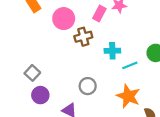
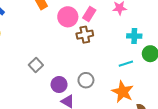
pink rectangle: (99, 14) -> (89, 14), moved
cyan cross: (112, 51) -> (134, 36), moved
purple circle: (40, 95) -> (59, 85), moved

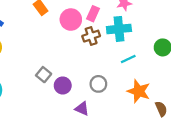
cyan cross: (134, 36) -> (119, 29), moved, size x1.5
cyan line: (126, 64) -> (128, 59), moved
purple circle: (59, 85) -> (63, 85), moved

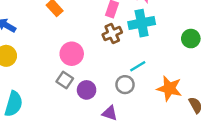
pink circle: (71, 20) -> (72, 54), moved
cyan line: (128, 59) -> (138, 66), moved

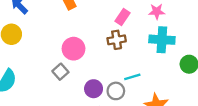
cyan cross: (142, 23) -> (162, 40), moved
purple circle: (87, 90) -> (94, 89), moved

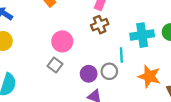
cyan cross: (162, 40) -> (142, 35), moved
cyan line: (132, 77) -> (121, 55), turned -64

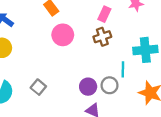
pink circle: (62, 41) -> (63, 35), moved
gray square: (55, 65) -> (38, 87), moved

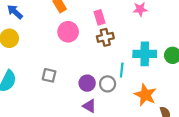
pink rectangle: (104, 14) -> (100, 17), moved, turned -48
gray square: (38, 87) -> (49, 75), moved, turned -32

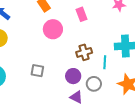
brown cross: (105, 37) -> (84, 52), moved
gray circle: (108, 84) -> (94, 84), moved

